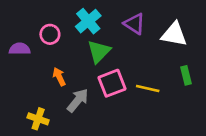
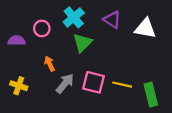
green rectangle: (186, 75) -> (151, 94), moved, size x1.5
pink square: (112, 83) -> (94, 82), moved, turned 35
yellow line: (148, 88) -> (122, 85), moved
yellow cross: (38, 119) -> (19, 86), moved

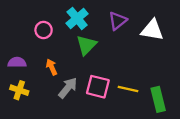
purple triangle: (112, 20) -> (118, 21), turned 48
purple semicircle: (17, 41) -> (17, 62), moved

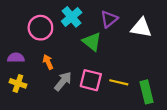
pink circle: (44, 30) -> (40, 28), size x1.5
green triangle: (86, 45) -> (92, 42), moved, turned -36

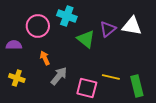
cyan cross: (72, 17) -> (67, 16), turned -30
purple triangle: (109, 19) -> (108, 29), moved
purple semicircle: (16, 58) -> (14, 45), moved
pink square: (91, 80) -> (87, 88), moved

